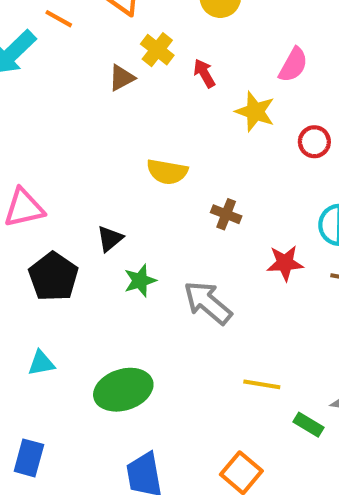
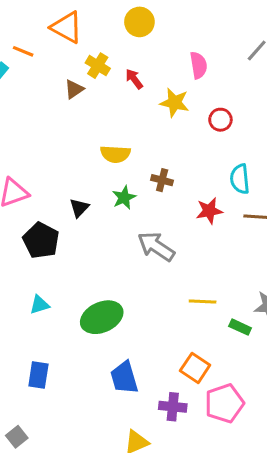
pink semicircle: (293, 65) -> (199, 65), turned -32
green star: (140, 281) -> (124, 197), moved

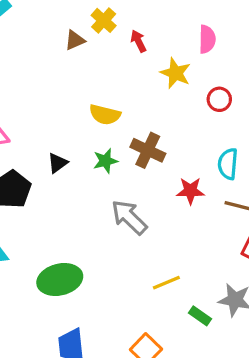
brown cross: (162, 180) -> (148, 150), size x1.5
yellow line: (203, 302) -> (166, 283), turned -36

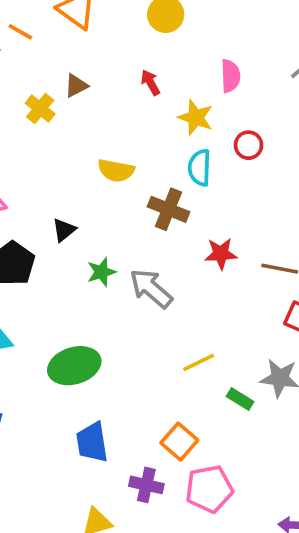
yellow cross: (104, 20) -> (40, 109), moved
green star: (105, 161) -> (101, 272), moved
cyan semicircle: (228, 164) -> (200, 168), moved

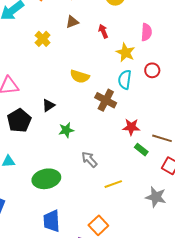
brown triangle: (76, 86) -> (72, 22), moved
gray arrow: (151, 288) -> (89, 160), moved, size x0.7
green rectangle: (240, 399) -> (141, 150), moved

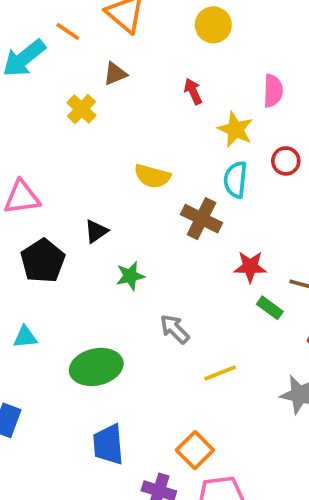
brown triangle: (72, 22) -> (115, 74), moved

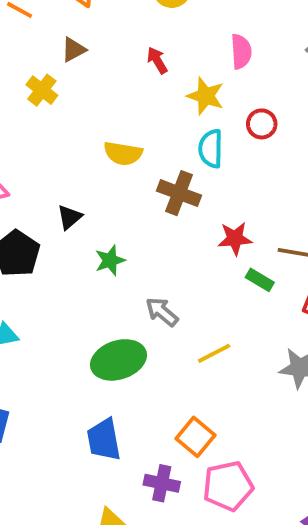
green ellipse: (96, 367) -> (118, 360), moved

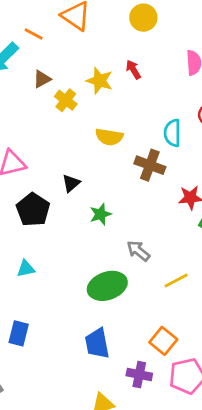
brown triangle: (74, 50) -> (42, 79), moved
yellow cross: (42, 90) -> (66, 100), moved
yellow star: (206, 96) -> (100, 81), moved

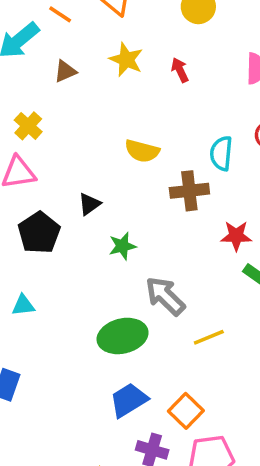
yellow star: (100, 81) -> (126, 60), moved
yellow cross: (66, 100) -> (28, 126), moved
brown cross: (150, 165) -> (189, 191), turned -32
gray arrow: (138, 251) -> (165, 296), size x1.4
blue trapezoid: (97, 343) -> (129, 400), moved, turned 64

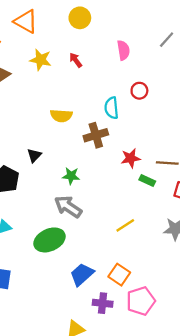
green star: (122, 246) -> (71, 176), moved, turned 30
gray arrow: (165, 296) -> (68, 207), moved
green ellipse: (123, 336) -> (50, 240), moved

